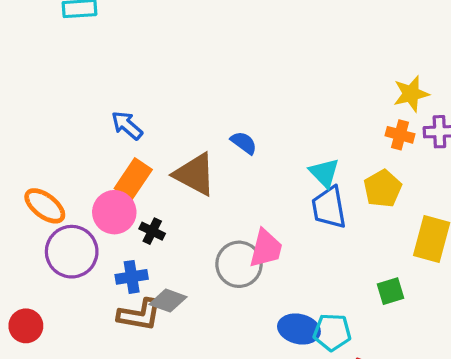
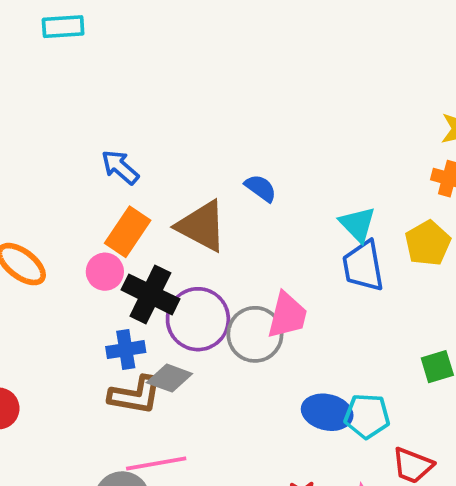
pink circle: (114, 212) -> (105, 272), size x0.7
black cross: (152, 231) -> (150, 294), size x1.8
purple circle: (72, 252) -> (198, 319), moved

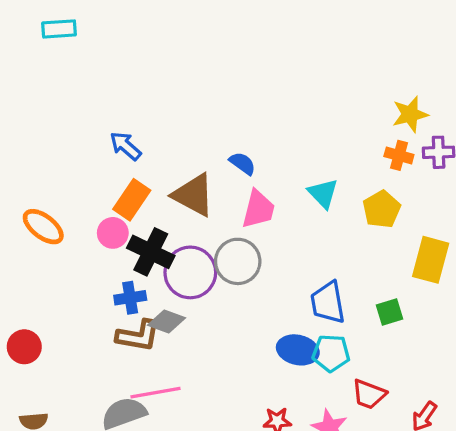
cyan rectangle: (63, 27) -> (59, 29), moved
blue trapezoid: (363, 266) -> (328, 302), moved
pink trapezoid: (287, 315) -> (258, 209), moved
gray circle: (255, 334) -> (238, 261), moved

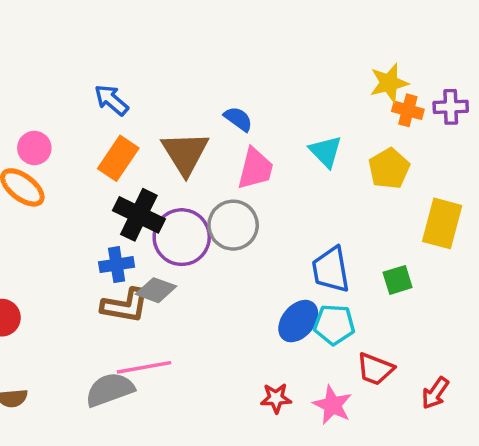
yellow star: (410, 114) -> (389, 83), moved
brown triangle: (193, 195) -> (185, 153), turned 30
pink circle: (113, 233) -> (34, 148), moved
blue ellipse: (298, 350) -> (298, 321), turned -63

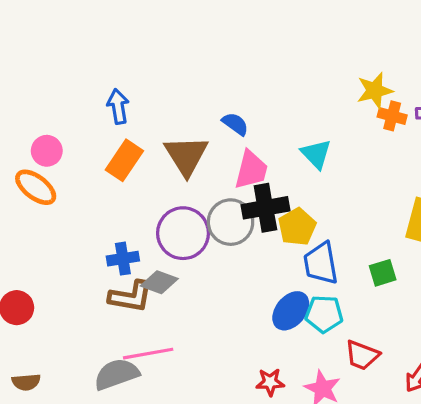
blue arrow: (111, 100) -> (118, 106), turned 40
yellow pentagon: (389, 169) -> (297, 227), moved
black cross: (139, 215) -> (265, 208), moved, turned -36

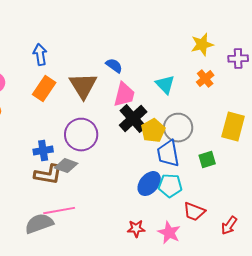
orange cross: (392, 116) -> (205, 79), moved, turned 36
black cross: (265, 208) -> (133, 119), turned -32
gray circle: (231, 222) -> (178, 128), moved

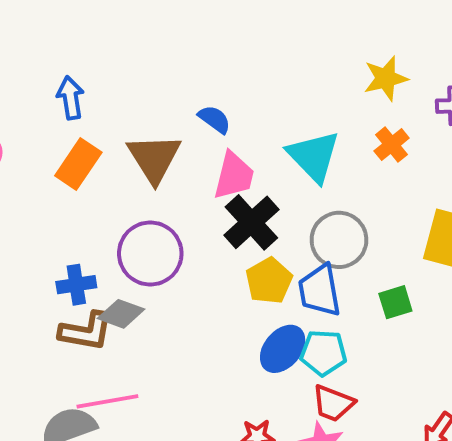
cyan triangle: (165, 85) -> (314, 156), size x1.4
yellow pentagon: (153, 131) -> (269, 281), moved
red trapezoid: (194, 212) -> (333, 403), moved

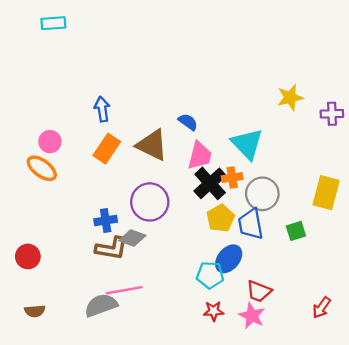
orange cross: (392, 145) -> (232, 178), moved, turned 30
brown triangle: (154, 158) -> (152, 145), turned -32
cyan pentagon: (323, 353) -> (210, 275), moved

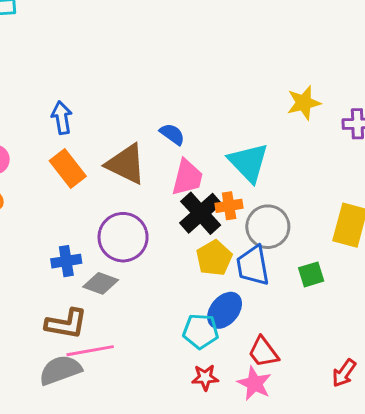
orange rectangle: (107, 149) -> (68, 168), turned -72
brown L-shape: (111, 248) -> (66, 324), moved
red trapezoid: (259, 291) -> (263, 352), turned 32

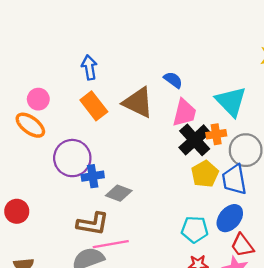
purple circle: (123, 237) -> (72, 158), moved
blue ellipse: (225, 310) -> (230, 218), moved

